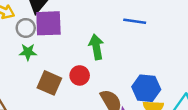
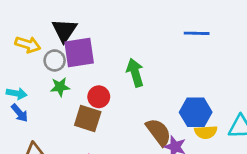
blue line: (135, 21) -> (197, 33), moved
red circle: (80, 75) -> (99, 97), moved

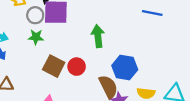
red circle: (99, 97) -> (77, 67), moved
blue hexagon: (196, 112) -> (125, 68), moved

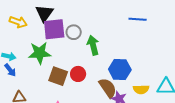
gray circle: (35, 15) -> (74, 32), moved
green star: (36, 37) -> (40, 53), size x1.6

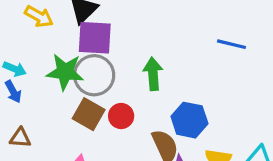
gray circle: (74, 32) -> (94, 75), moved, size x1.6

